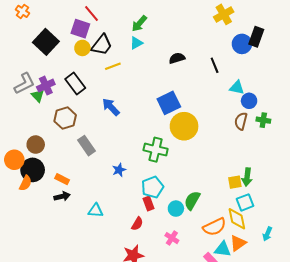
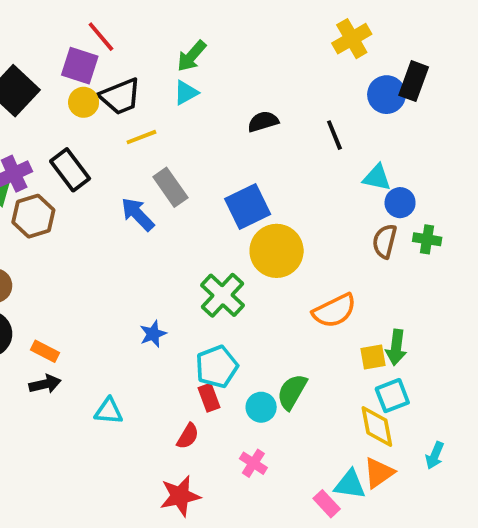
black trapezoid: (102, 45) -> (120, 96), turned 30
brown hexagon: (65, 118) -> (33, 216), moved
gray rectangle: (86, 146) -> (170, 187), moved
green cross: (156, 150) -> (223, 295), turned 30
orange semicircle: (215, 227) -> (334, 311), moved

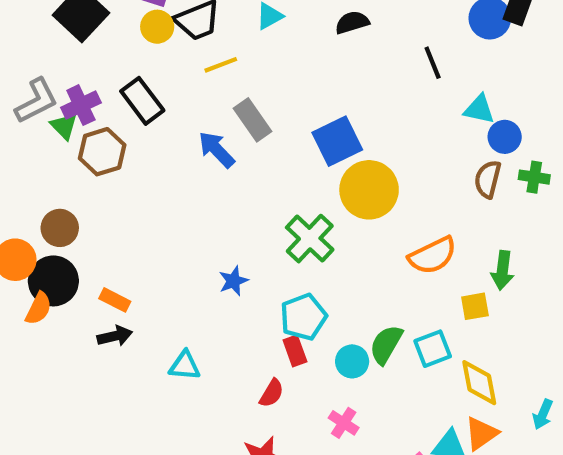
black semicircle: (263, 122) -> (352, 22), moved
green arrow: (396, 347) -> (503, 270), moved
cyan square: (392, 396) -> (433, 349), moved

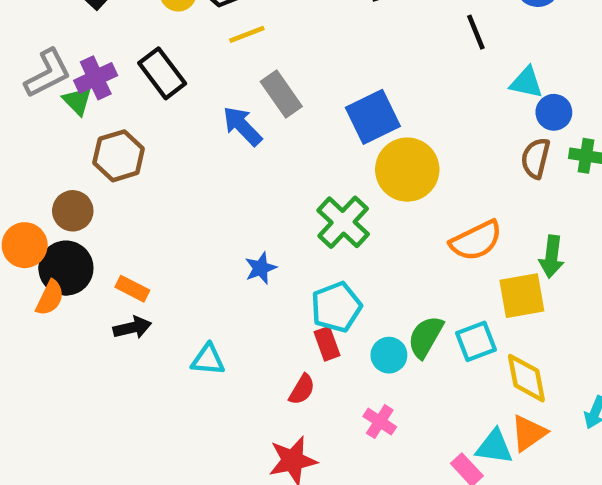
brown hexagon: (102, 152) -> (119, 156), moved
yellow square: (475, 306) -> (522, 296), size x1.5

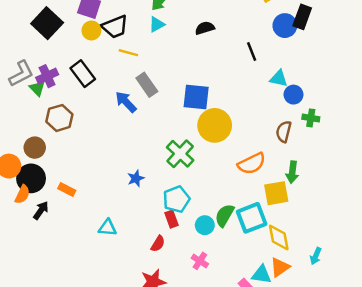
yellow line: (247, 34) -> (128, 53), turned 36
blue square: (373, 117) -> (196, 97), turned 32
brown semicircle: (536, 158) -> (284, 132), moved
black arrow: (132, 328) -> (41, 210), moved, turned -42
cyan square: (476, 341) -> (252, 218), size x1.4

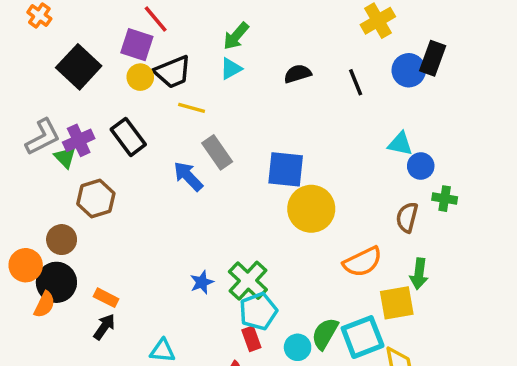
black line: (252, 51) -> (356, 82), moved
green cross: (180, 154) -> (248, 281), moved
black arrow: (41, 210) -> (104, 327), moved

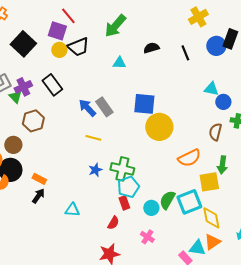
green arrow: (236, 36) -> (115, 26), size x1.4
cyan triangle: (231, 69) -> (119, 63), moved, turned 32
yellow line: (192, 108) -> (93, 138), moved
gray rectangle: (217, 152) -> (104, 107), moved
green cross: (248, 281) -> (122, 169), turned -30

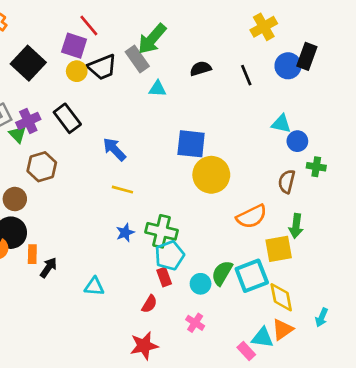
gray rectangle: (104, 107) -> (137, 59), moved
orange rectangle: (39, 179) -> (32, 254), moved, turned 64

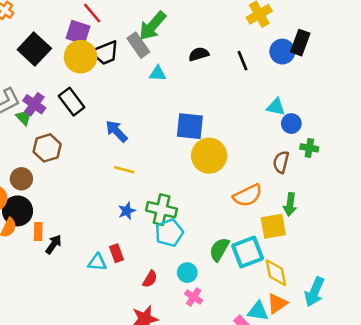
yellow circle: (77, 71) -> (81, 57), size x1.6
purple cross: (28, 121) -> (34, 104), turned -30
red rectangle: (164, 277) -> (117, 253), moved
cyan circle: (201, 284) -> (187, 273), moved
cyan arrow: (322, 317) -> (314, 292), size x1.6

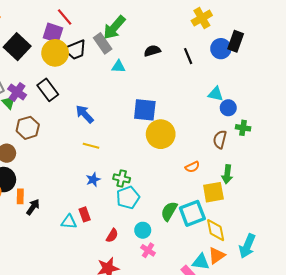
orange semicircle: (248, 195) -> (192, 167), size x0.6
green cross: (162, 210) -> (122, 178), size x0.7

